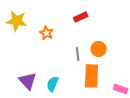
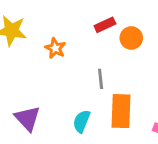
orange circle: (99, 49) -> (131, 38), moved
cyan semicircle: (53, 84) -> (82, 121), moved

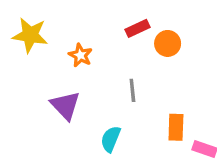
orange rectangle: (121, 111) -> (176, 127), moved, size x0.7
purple triangle: (27, 118) -> (65, 105), moved

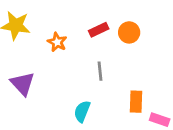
red rectangle: (137, 28) -> (99, 30), moved
purple triangle: (65, 105) -> (23, 84), moved

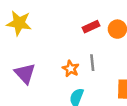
orange star: (57, 42) -> (71, 69), moved

